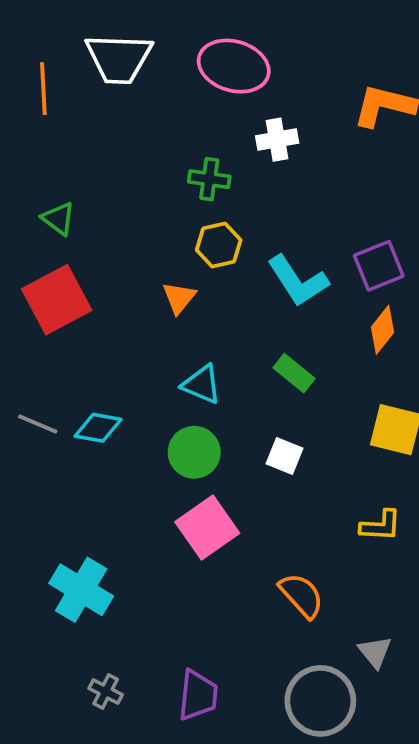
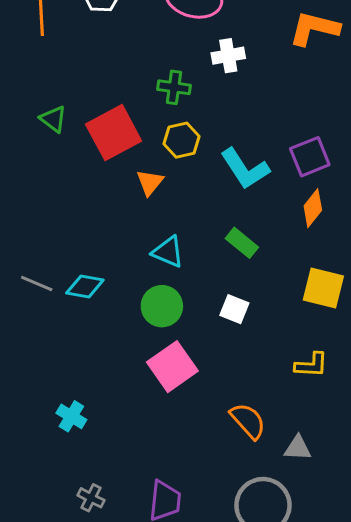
red square: (57, 300) -> (114, 133), moved
cyan cross: (81, 590) -> (71, 416), size x0.6
gray triangle: (375, 652) -> (298, 448), moved, turned -48

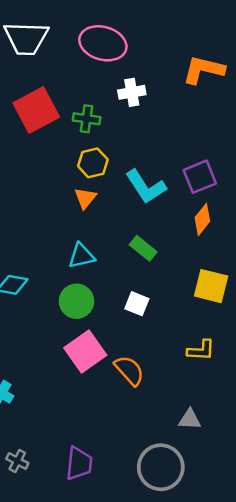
red square: (114, 133) -> (36, 110), moved
orange triangle: (150, 182) -> (85, 198), moved
cyan triangle: (168, 252) -> (82, 256), turned -36
orange semicircle: (248, 421) -> (129, 370), moved

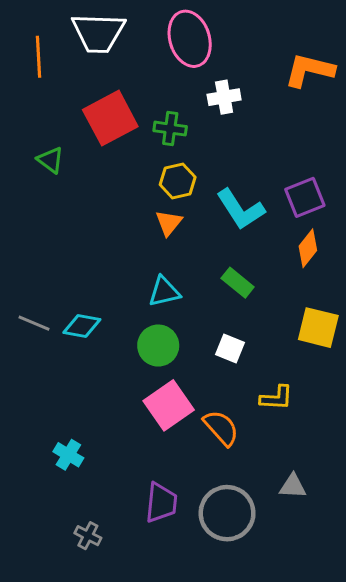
pink ellipse: (103, 43) -> (190, 39), turned 57
yellow L-shape: (201, 350) -> (276, 398), moved
purple trapezoid: (79, 463) -> (161, 503), moved
gray circle: (161, 467) -> (227, 513), moved

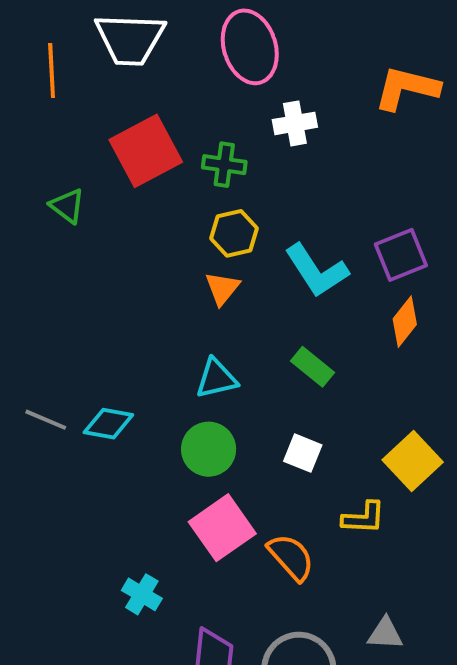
yellow square: (318, 328) -> (413, 461), moved, turned 33
cyan cross: (68, 455) -> (142, 594), moved

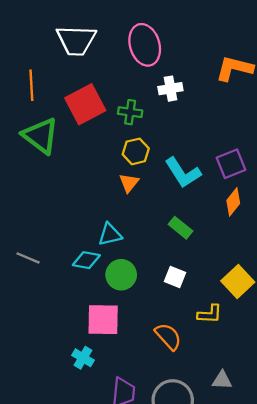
orange line: (52, 70) -> (31, 85), moved
green triangle: (67, 206) -> (40, 136), size x1.8
cyan triangle: (216, 379) -> (110, 234), moved
cyan diamond: (108, 424) -> (86, 260), moved
pink square: (222, 528) -> (103, 320), moved, turned 36

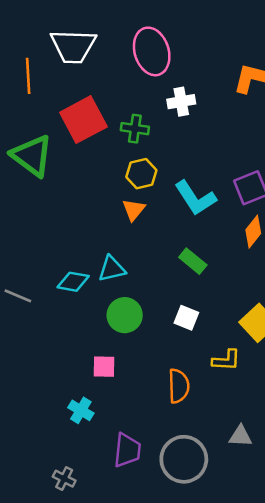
orange line: (31, 85) -> (28, 76), moved
cyan diamond: (86, 260) -> (73, 282), moved
pink square: (103, 320) -> (104, 367), size x0.6
orange semicircle: (168, 336) -> (179, 386), turned 40

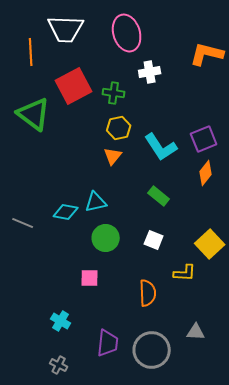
cyan cross: (81, 410) -> (61, 321), moved

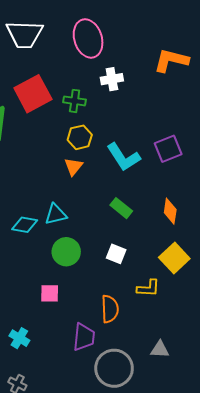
orange diamond: (206, 173) -> (170, 211), moved, turned -30
purple trapezoid: (108, 343) -> (84, 337), moved

